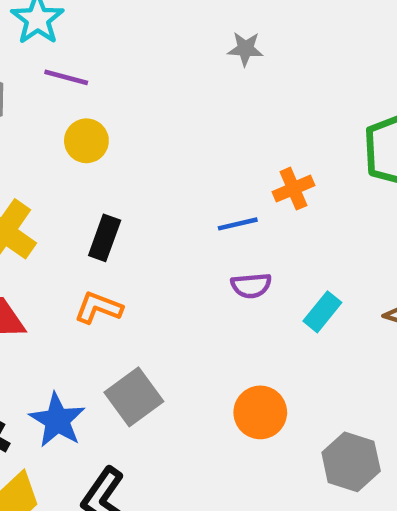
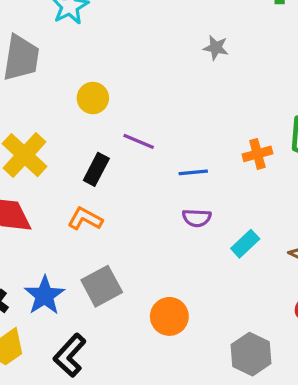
purple line: (66, 77) -> (139, 141), moved
orange cross: (293, 189) -> (257, 154), moved
orange circle: (260, 412) -> (169, 316), moved

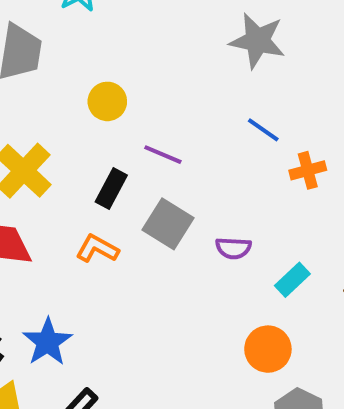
gray star: (216, 48) -> (257, 41), size x1.8
blue line: (193, 172) -> (263, 130), moved, turned 40
gray square: (102, 286) -> (168, 224), moved, turned -30
orange circle: (169, 316) -> (268, 349), moved

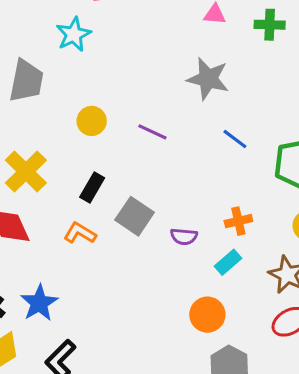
blue line: (263, 130) -> (235, 139), moved
purple line: (163, 155) -> (152, 132), moved
orange cross: (308, 170) -> (238, 221), moved

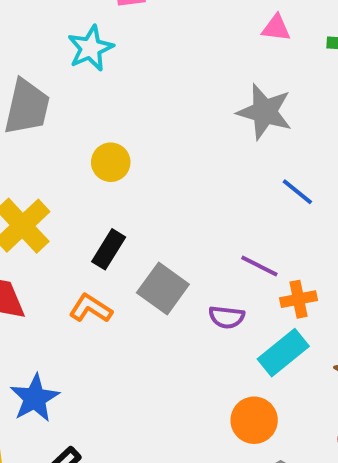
purple line: (152, 132) -> (259, 266), moved
cyan rectangle: (228, 262) -> (283, 353), size x1.4

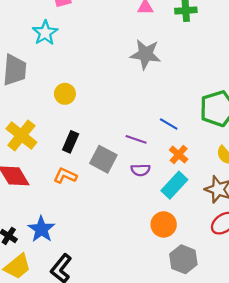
blue line: (297, 192) -> (169, 124), moved
purple line: (259, 266) -> (136, 139), moved
orange cross: (299, 299) -> (179, 155), turned -30

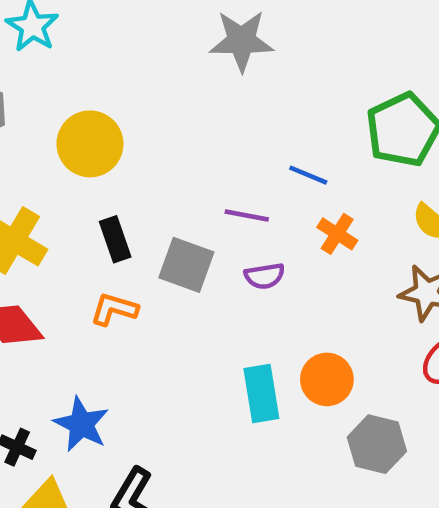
yellow circle: (65, 94) -> (90, 144), size x1.5
black rectangle: (71, 142) -> (115, 239), turned -35
cyan rectangle: (174, 185) -> (261, 393), moved, turned -44

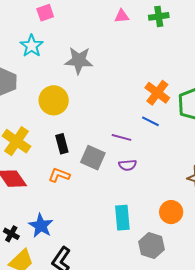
gray star: (241, 41) -> (79, 60), moved
orange cross: (337, 234) -> (157, 93), moved, size x1.4
orange circle: (327, 379) -> (171, 212), moved
gray hexagon: (377, 444) -> (152, 246), moved

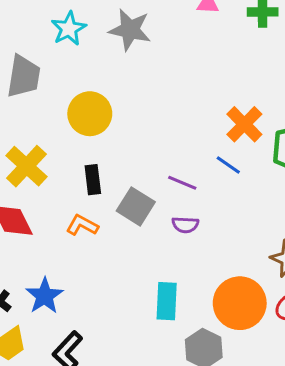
gray star: (79, 60) -> (130, 30), moved
orange circle: (171, 212) -> (240, 303), size x1.5

